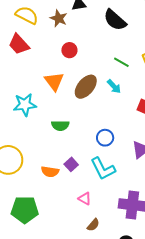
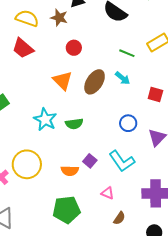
cyan star: (25, 105) -> (45, 119), moved, turned -30
blue circle: (105, 138) -> (128, 123), moved
green pentagon: (25, 210) -> (66, 210), moved

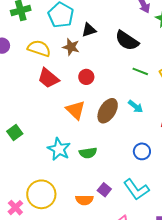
red trapezoid: (23, 48) -> (48, 78), moved
green line: (127, 53) -> (140, 71), moved

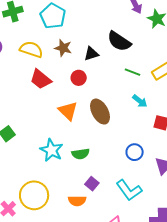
black triangle: (89, 30) -> (91, 54), moved
cyan arrow: (136, 106) -> (140, 101), moved
brown ellipse: (108, 111) -> (100, 112), turned -60
purple square: (104, 190) -> (92, 184), moved

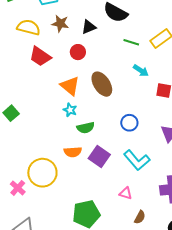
cyan star: (51, 150) -> (70, 110), moved, size x0.6
blue circle: (135, 152) -> (129, 123), moved
purple square: (92, 184) -> (99, 157), size x1.5
orange semicircle: (77, 201) -> (73, 152), moved

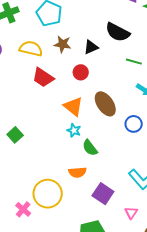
blue circle: (129, 123) -> (134, 124), moved
green semicircle: (86, 128) -> (90, 148), turned 66
purple square: (99, 157) -> (103, 194), moved
pink triangle: (126, 193) -> (131, 213), turned 48

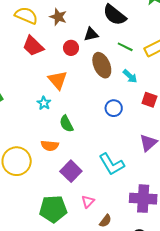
black triangle: (91, 47) -> (91, 34), moved
brown ellipse: (105, 104) -> (102, 65), moved
cyan star: (74, 130) -> (44, 103), moved
pink triangle: (131, 213) -> (88, 202), moved

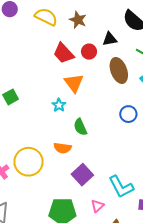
red trapezoid: (33, 46) -> (64, 53), moved
cyan L-shape: (112, 164) -> (121, 187), moved

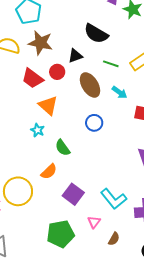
brown star: (78, 20) -> (40, 43), size x1.4
blue circle: (128, 114) -> (94, 123), moved
orange semicircle: (63, 148) -> (49, 172), turned -42

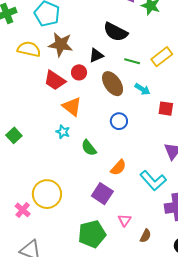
orange semicircle: (49, 172) -> (118, 168), moved
cyan L-shape: (114, 199) -> (153, 181), moved

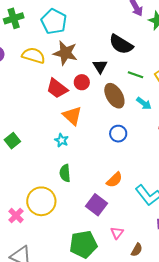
black triangle: (96, 55) -> (100, 66), turned -42
green semicircle: (89, 148) -> (65, 173), moved, turned 30

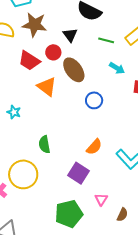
brown ellipse: (114, 96) -> (74, 70), moved
cyan star: (61, 140) -> (14, 112), moved

